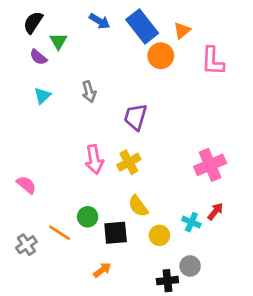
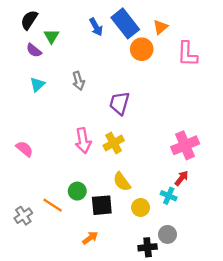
blue arrow: (100, 21) -> (96, 27), moved, turned 30
pink semicircle: (26, 185) -> (24, 149), moved
red arrow: (215, 211) -> (182, 178), moved

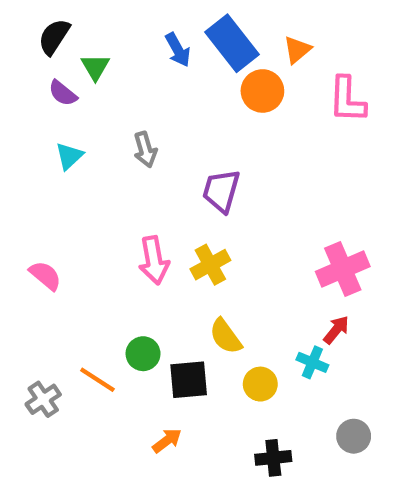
gray circle: (167, 234) -> (354, 436), moved

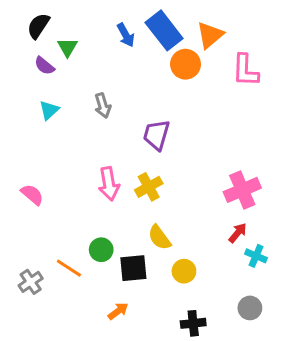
orange triangle: (297, 50) -> (210, 35), size x1.4
cyan cross: (312, 362) -> (256, 256), moved

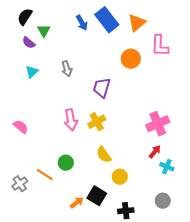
orange circle: (186, 64) -> (131, 59), moved
black square: (133, 268) -> (97, 196), moved, turned 36

